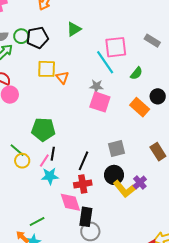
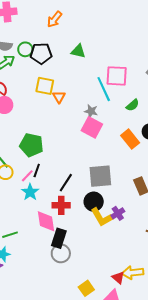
green triangle: (74, 29) -> (78, 51), turned 35
gray square: (116, 149) -> (100, 176), size x1.4
cyan star: (50, 176) -> (30, 192), turned 30

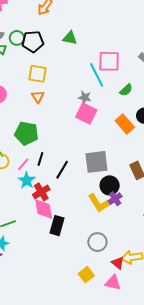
orange triangle: (59, 97) -> (38, 97), moved
black line: (37, 170) -> (40, 159), moved
black circle: (94, 202) -> (110, 185), moved
red cross: (61, 205) -> (41, 192), moved, turned -30
gray circle: (61, 253) -> (97, 242), moved

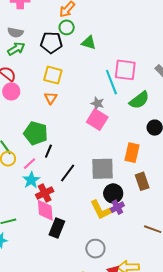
green circle: (17, 38) -> (67, 27), moved
green semicircle: (126, 90) -> (139, 100), size x1.5
orange rectangle: (125, 124) -> (132, 153), moved, turned 48
black line: (40, 159) -> (48, 151), moved

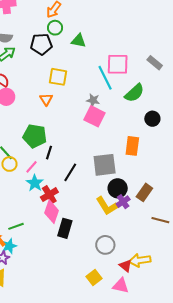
yellow square: (53, 75) -> (58, 77), moved
brown rectangle: (142, 181) -> (144, 192), moved, turned 60
pink diamond: (45, 210) -> (52, 212), turned 30

